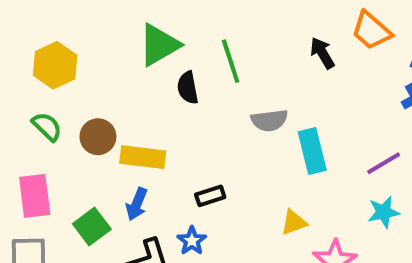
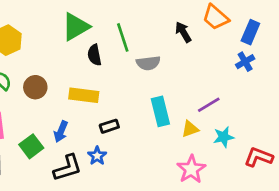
gray semicircle: (269, 120) -> (148, 63), moved
cyan rectangle: (312, 151) -> (160, 111), moved
yellow rectangle: (143, 157) -> (84, 95), moved
purple line: (384, 163) -> (209, 105), moved
yellow triangle: (294, 222) -> (190, 129), moved

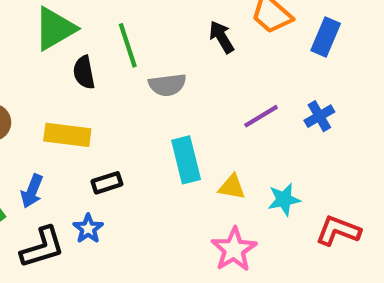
blue cross: (245, 62) -> (319, 116), moved
purple line: (209, 105) -> (261, 116), moved
yellow triangle: (190, 129) -> (232, 187), turned 30

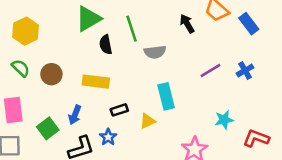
blue rectangle: (326, 37) -> (249, 24), turned -60
yellow triangle: (232, 187) -> (148, 121), moved, turned -35

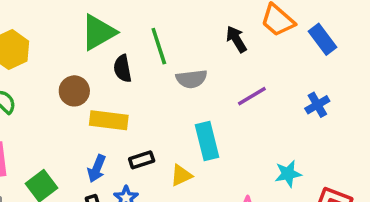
purple line: (210, 70) -> (252, 96), moved
brown circle: (51, 74) -> (74, 91), moved
blue arrow: (75, 115) -> (97, 169), moved

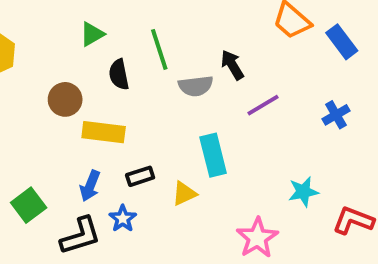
green triangle: (98, 32) -> (92, 34), size x0.6
black arrow: (236, 39) -> (232, 65), moved

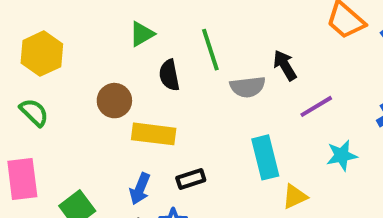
cyan star: (303, 192) -> (342, 155), moved
yellow triangle: (184, 194) -> (295, 197), moved

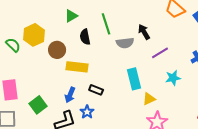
yellow hexagon: (42, 54) -> (34, 35), moved
green semicircle: (34, 112) -> (13, 45), moved
black rectangle: (191, 179) -> (96, 90), turned 40

